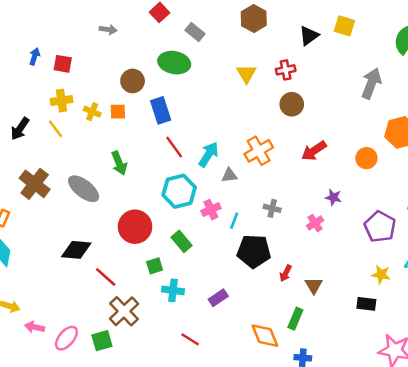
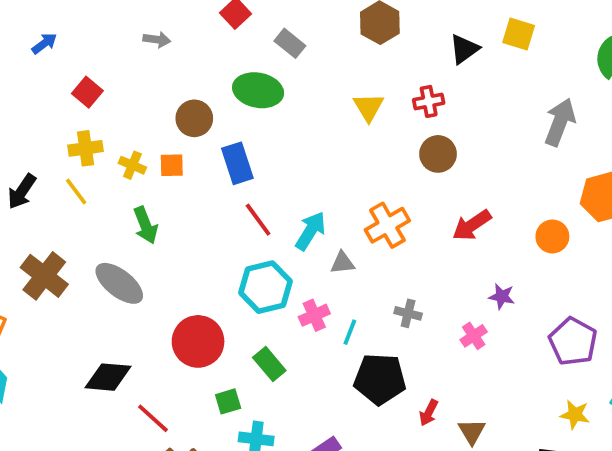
blue arrow: (35, 56) -> (44, 43), moved, turned 35
red square: (63, 64) -> (87, 92), turned 30
green arrow: (119, 163) -> (146, 225), moved

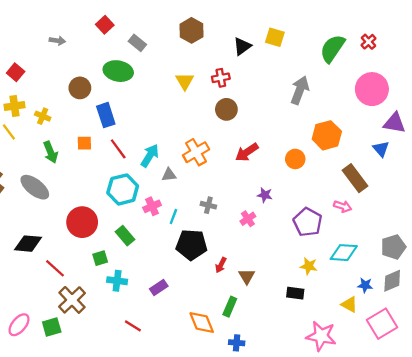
orange square: (172, 165) -> (84, 143), moved

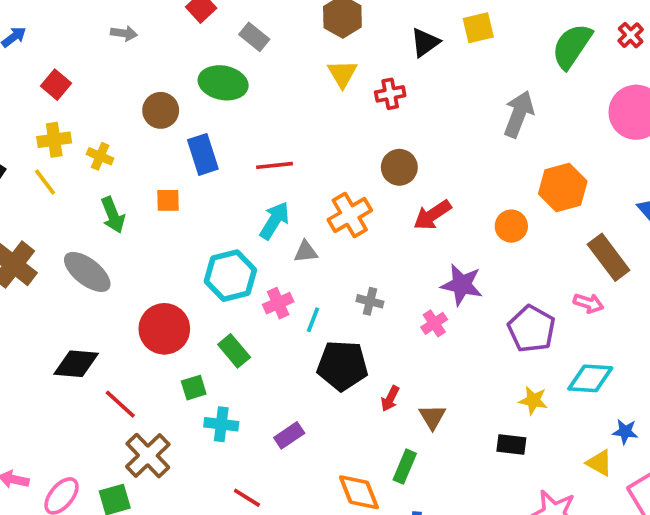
yellow square: (275, 37) -> (478, 28), turned -30
yellow triangle: (185, 81) -> (342, 74), moved
brown circle: (226, 109) -> (399, 167), moved
red line: (118, 149) -> (274, 165), moved, turned -60
purple star: (265, 195) -> (462, 285), size x1.6

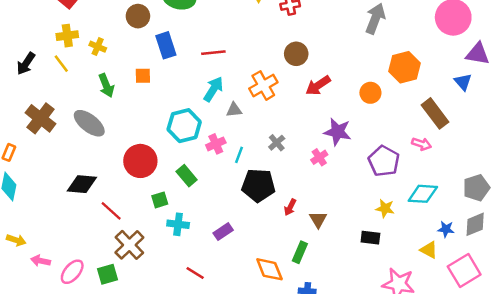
gray cross: (370, 301) -> (277, 143), turned 35

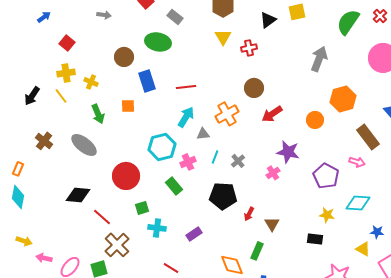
brown cross: (41, 118) -> (44, 141), size x0.7
cyan line: (239, 155) -> (215, 157), moved
green rectangle: (187, 176) -> (174, 186), moved

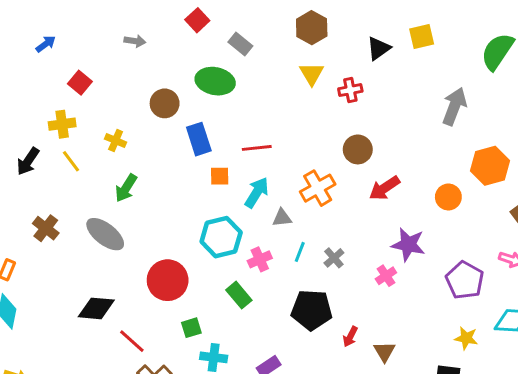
yellow cross: (66, 73) -> (62, 124), moved
orange square: (128, 106) -> (220, 176), moved
green arrow: (98, 114) -> (126, 188), turned 54

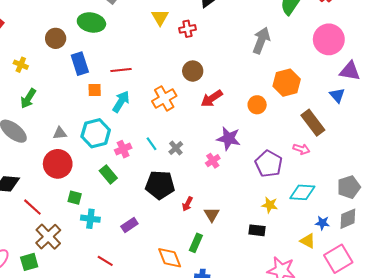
gray triangle: (282, 218) -> (60, 133), moved
cyan line: (300, 252) -> (152, 144), turned -56
green square: (191, 328) -> (75, 198), turned 32

